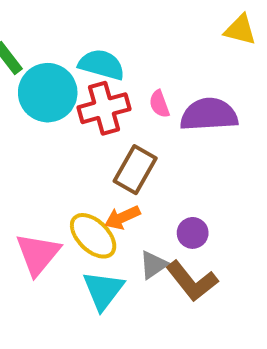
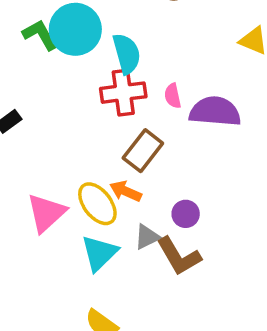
cyan semicircle: (101, 65) -> (127, 54), turned 51
cyan circle: (48, 93) -> (75, 29), moved
orange arrow: (122, 217) -> (126, 191), turned 40

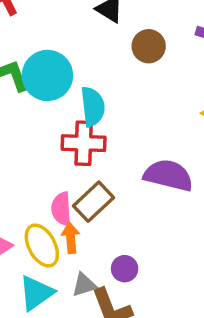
pink semicircle: (173, 96) -> (61, 209), moved, size x1.4
orange arrow: (126, 191) -> (71, 238), turned 52

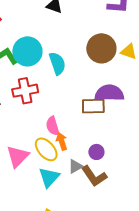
brown circle: (149, 46) -> (101, 48), moved, size x1.5
red cross: (84, 143) -> (25, 91), moved
brown rectangle: (94, 202) -> (93, 106), moved, turned 55

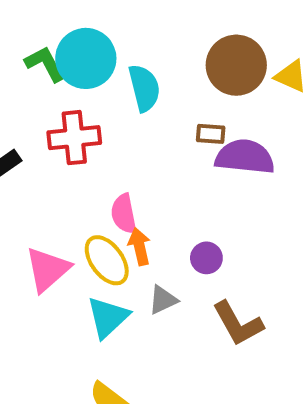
brown rectangle: (93, 106) -> (211, 134), moved, size x0.6
purple circle: (96, 152) -> (206, 258), moved
brown L-shape: (94, 176) -> (238, 324), moved

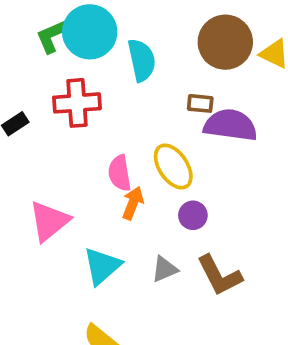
green L-shape: (45, 64) -> (53, 36), turned -87
orange arrow: (139, 247) -> (133, 203), turned 32
yellow ellipse: (107, 260) -> (173, 167), moved
gray triangle: (163, 300) -> (165, 269), moved

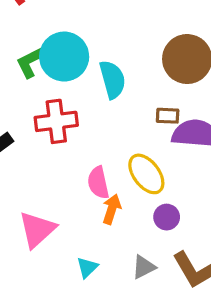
cyan triangle: (102, 266) -> (87, 267), size x0.6

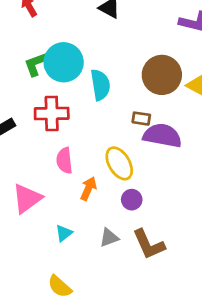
pink semicircle: (98, 183) -> (64, 161), moved

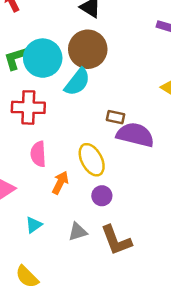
brown circle: (162, 75) -> (88, 49), moved
cyan semicircle: (100, 85) -> (77, 82), turned 44

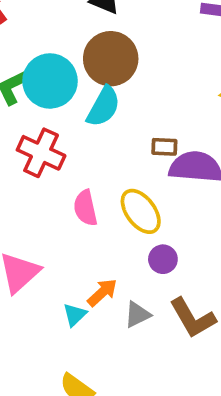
red cross: (28, 107) -> (41, 153), turned 32
pink semicircle: (38, 154) -> (85, 208), moved
orange arrow: (60, 183) -> (102, 293), moved, turned 30

